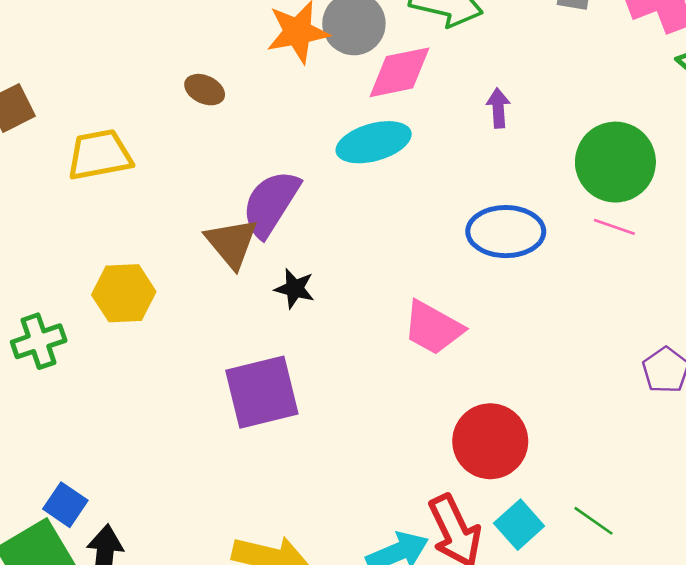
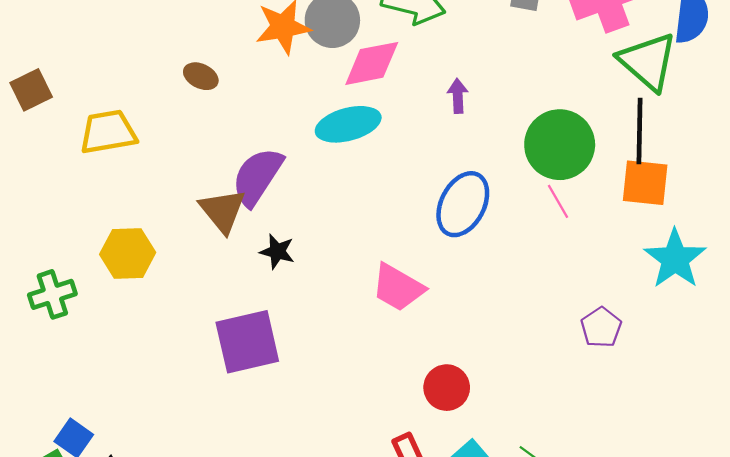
pink line: (614, 227) -> (558, 201), turned 40
blue ellipse: (506, 232) -> (463, 204), turned -64
red circle: (490, 441) -> (447, 388), size x0.7

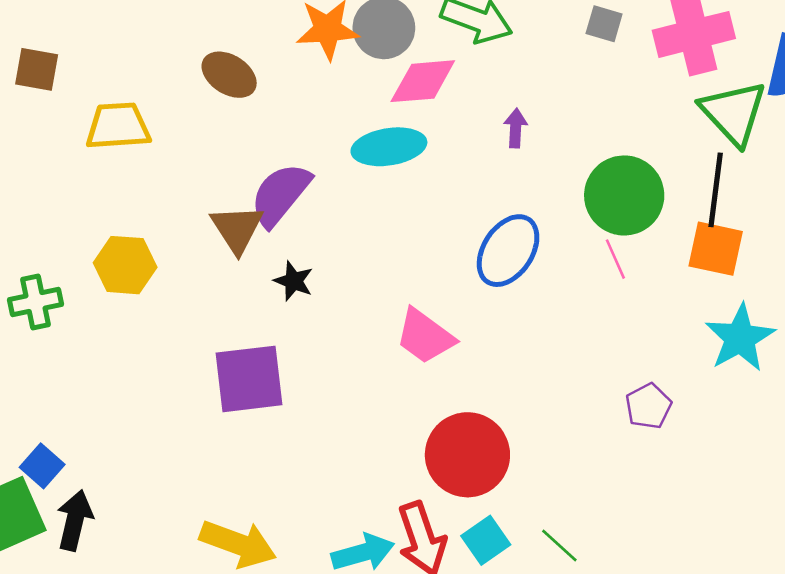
brown ellipse: (201, 76) -> (229, 75), size x1.4
brown square: (31, 90) -> (37, 69), turned 30
red circle: (447, 388) -> (467, 455), size x1.6

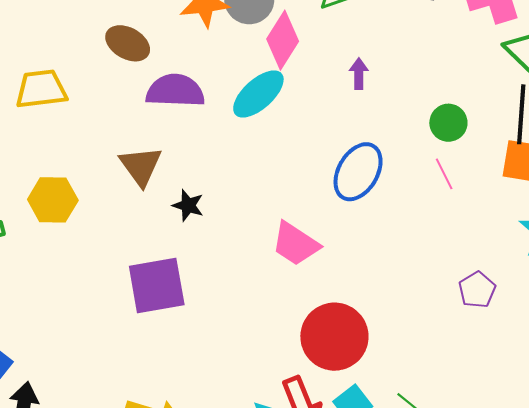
pink diamond: (423, 81) -> (283, 40), turned -50
cyan ellipse: (389, 147) -> (258, 94), turned -30
purple semicircle: (280, 195) -> (175, 91), moved, turned 56
green circle: (624, 195) -> (448, 123), size x0.6

